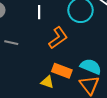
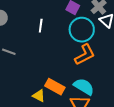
orange L-shape: (58, 38) -> (85, 55), moved

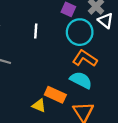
orange L-shape: (85, 55) -> (85, 58), turned -115
cyan semicircle: (84, 87) -> (81, 80), moved

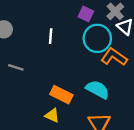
orange L-shape: (85, 58) -> (114, 57), moved
orange rectangle: (55, 95) -> (61, 95), moved

